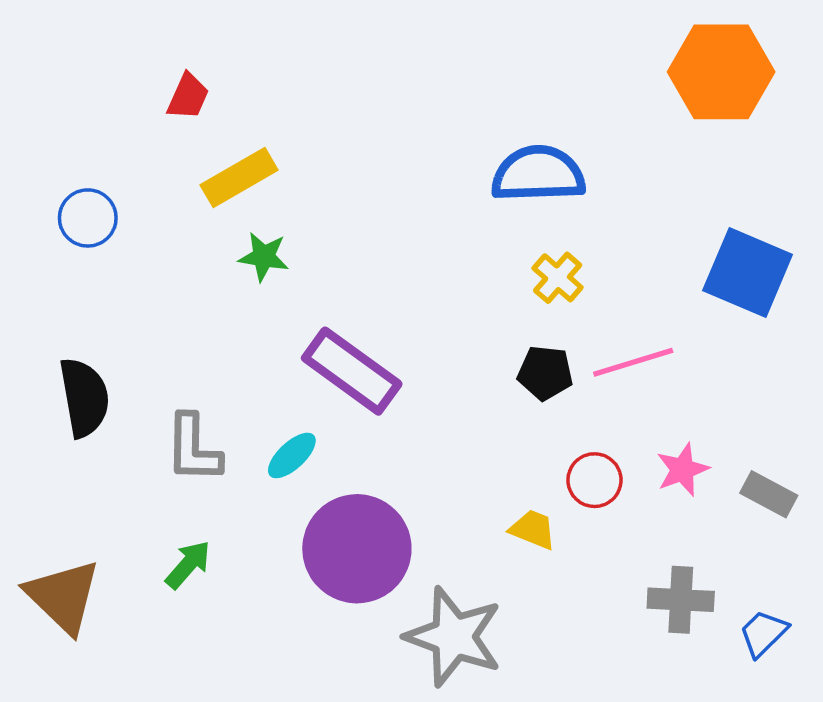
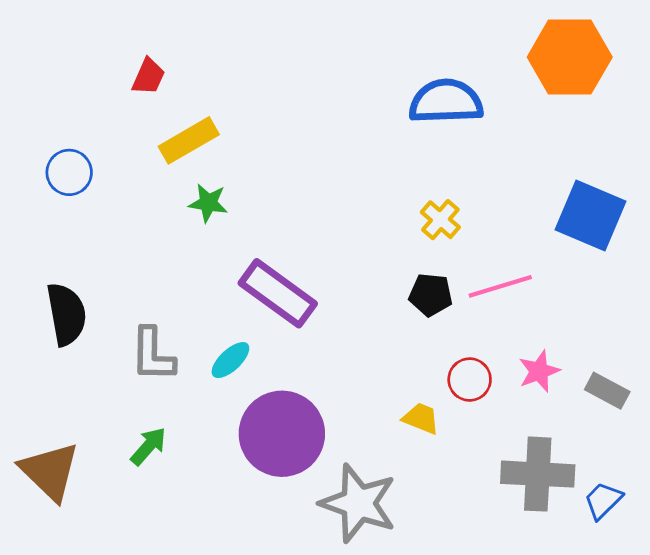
blue semicircle: (538, 174) -> (446, 101), moved
gray cross: (681, 600) -> (538, 474), size x1.4

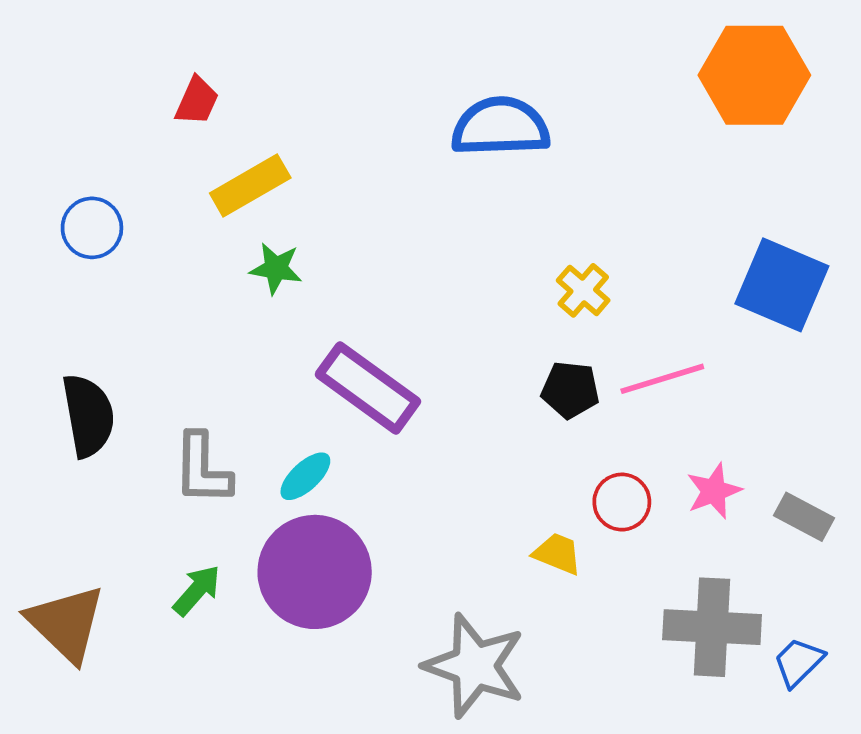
blue semicircle: (446, 101) -> (500, 127), moved
purple circle: (282, 434) -> (315, 572), moved

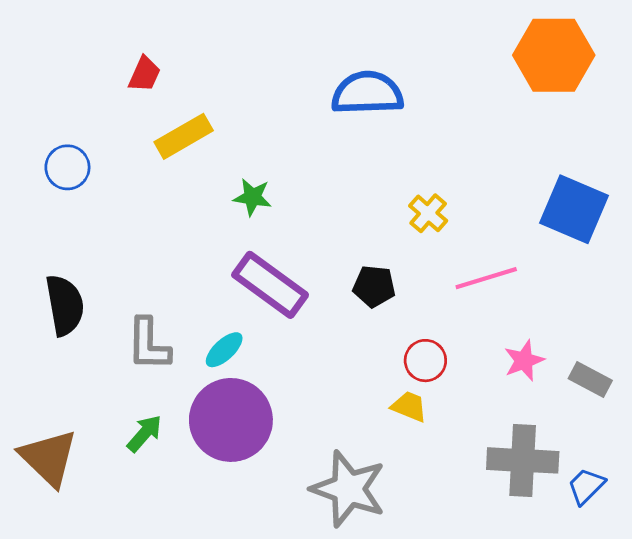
green star: (276, 268) -> (253, 197), moved
black pentagon: (570, 390) -> (374, 286), moved
red circle: (622, 502) -> (425, 361), moved

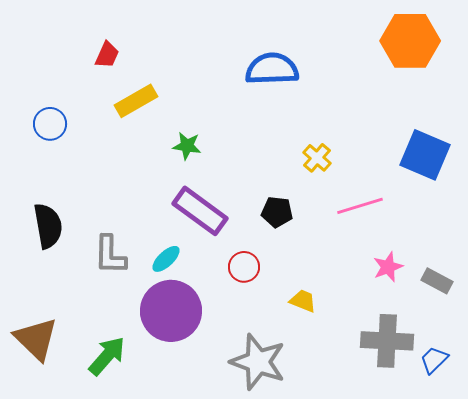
red circle: (425, 361) -> (244, 267), moved
green arrow: (144, 433) -> (107, 356), moved, size x1.4

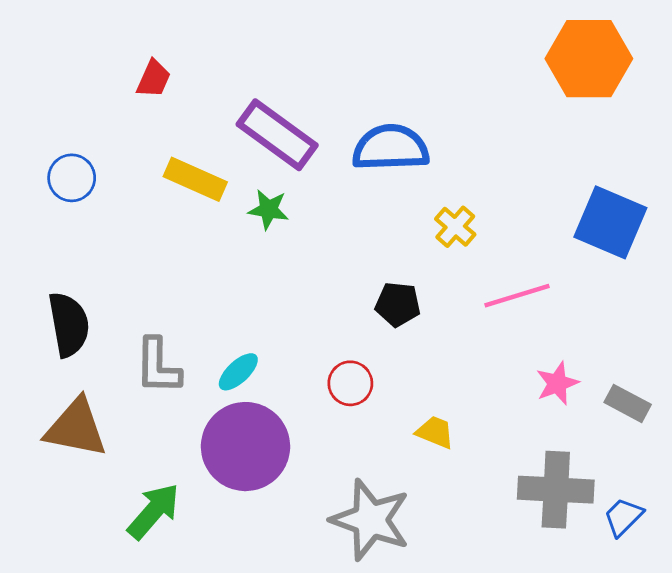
blue semicircle: (272, 69) -> (391, 148), moved
yellow rectangle: (136, 101) -> (195, 179), moved, turned 54
purple rectangle: (200, 211) -> (277, 135), moved
brown triangle: (36, 339) -> (76, 428), moved, turned -33

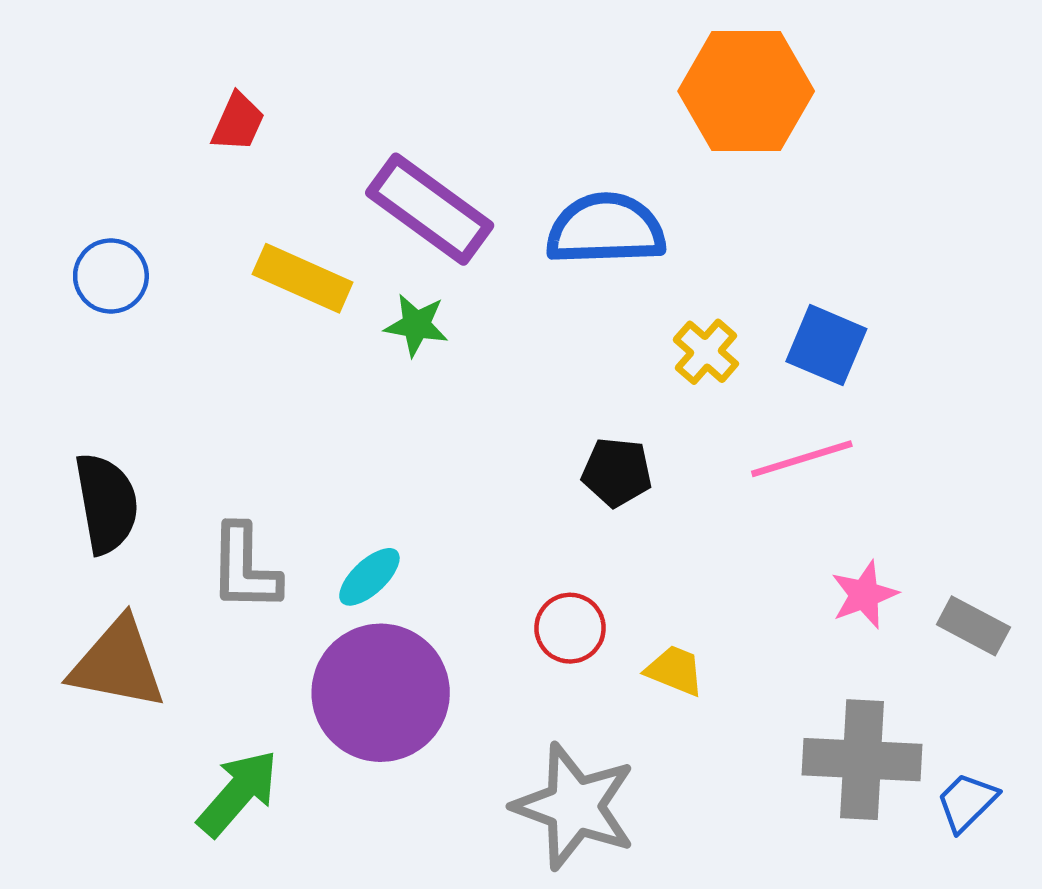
orange hexagon: (589, 59) -> (746, 91), moved
blue square: (610, 222) -> (826, 345), moved, size x0.7
red circle: (350, 383) -> (570, 628), moved

